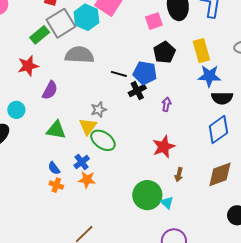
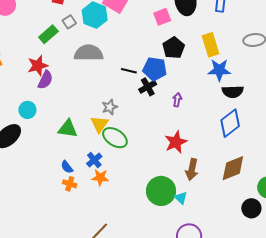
gray square: (61, 23) -> (69, 22), size x0.5
purple semicircle: (50, 90) -> (45, 80), moved
brown arrow: (179, 175) -> (192, 170), size x1.5

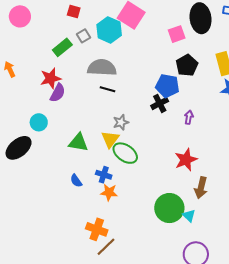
black line: (129, 71) -> (107, 89), moved
blue cross: (94, 160) -> (104, 175), turned -35
orange cross: (70, 184) -> (97, 229), moved, size x1.5

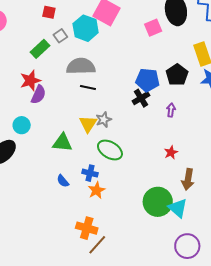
black pentagon: (187, 65) -> (177, 75), moved
yellow triangle: (110, 139) -> (88, 124), moved
red star: (186, 160) -> (171, 152), size x0.6
orange star: (109, 192) -> (97, 190), turned -30
cyan triangle: (189, 216) -> (178, 208), size x1.5

